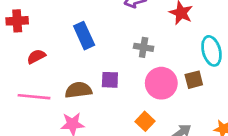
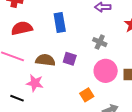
red semicircle: (36, 56) -> (22, 28), size x1.5

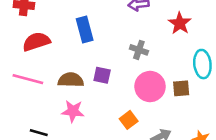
pink star: (35, 83) -> (73, 111), moved

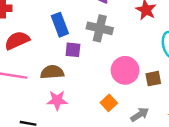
gray cross: (139, 50) -> (100, 28), moved, size x1.5
purple square: (102, 75) -> (73, 50), moved
brown square: (181, 88) -> (153, 79), moved

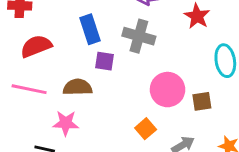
pink star: (57, 100) -> (66, 123), moved

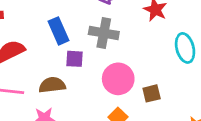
pink circle: (168, 90) -> (118, 79), moved
brown square: (202, 101) -> (152, 93), moved

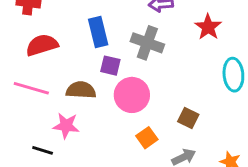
pink circle: (118, 79) -> (132, 95), moved
brown square: (152, 93) -> (188, 118), turned 30

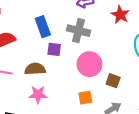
pink circle: (132, 95) -> (89, 64), moved
pink star: (66, 126) -> (38, 94), moved
orange square: (147, 138) -> (85, 98), turned 32

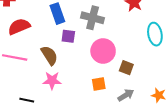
brown semicircle: (35, 69) -> (49, 55), turned 60

